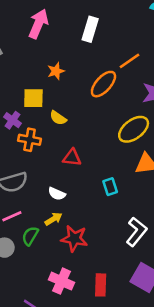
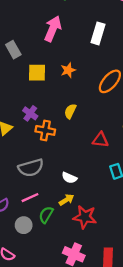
yellow square: (33, 98) -> (37, 73), moved
yellow semicircle: (58, 118) -> (70, 111), turned 80
red triangle: (72, 158) -> (100, 140), moved

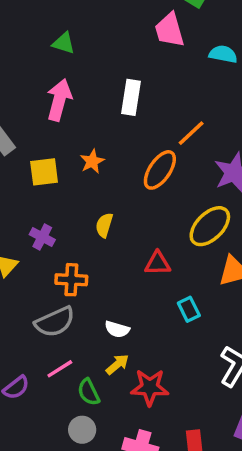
orange cross: (45, 130) -> (71, 280), moved
green semicircle: (46, 215) -> (89, 392), turned -49
gray circle: (24, 225) -> (82, 430), moved

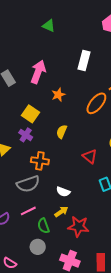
pink arrow: (59, 100) -> (38, 72), moved
yellow square: (44, 172) -> (31, 114), moved, turned 36
red triangle: (158, 263) -> (90, 156), turned 35

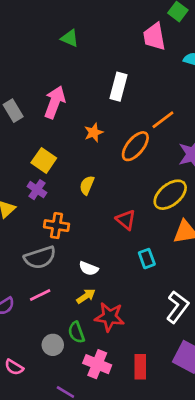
orange star: (58, 95) -> (94, 132), moved
green semicircle: (43, 226) -> (76, 332), moved

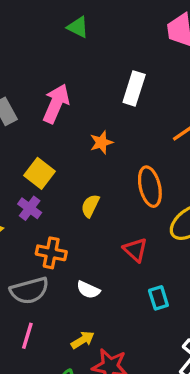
orange ellipse: (135, 146) -> (150, 187), moved, turned -56
white semicircle: (89, 268) -> (88, 290), moved
pink line: (40, 295) -> (27, 336), turned -50

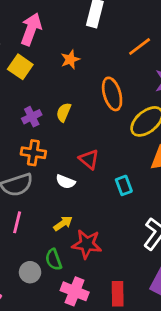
yellow square: (40, 173) -> (20, 67), moved
purple cross: (30, 208) -> (32, 117), moved, turned 30
red triangle: (135, 250) -> (89, 159), moved

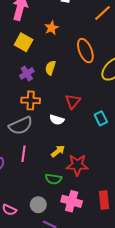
yellow square: (20, 67) -> (24, 42), moved
red triangle: (89, 159) -> (73, 101), turned 35
green semicircle: (54, 260) -> (53, 179), turned -56
gray circle: (30, 272) -> (38, 205), moved

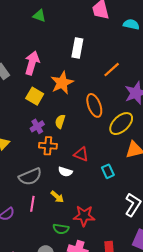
orange star: (52, 28) -> (62, 83), size x1.6
orange cross: (31, 100) -> (48, 146), moved
red triangle: (73, 101) -> (81, 154), turned -49
yellow arrow: (58, 151) -> (57, 197), moved, turned 80

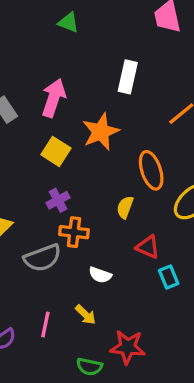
yellow semicircle: (60, 121) -> (125, 207), moved
red triangle: (81, 154) -> (148, 247), moved
gray semicircle: (30, 177) -> (43, 258), moved

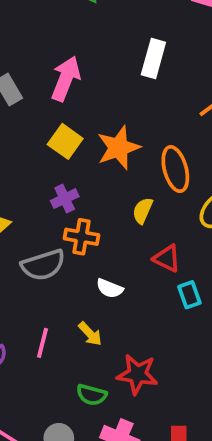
orange star: (101, 132) -> (118, 148), moved

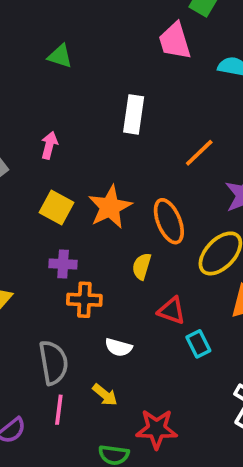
pink arrow: (66, 79) -> (49, 145), size x0.6
purple cross: (65, 199) -> (63, 264), turned 36
gray semicircle: (43, 265) -> (53, 363), moved, turned -75

